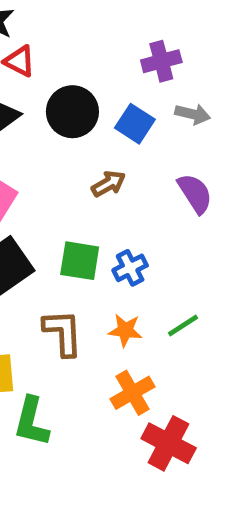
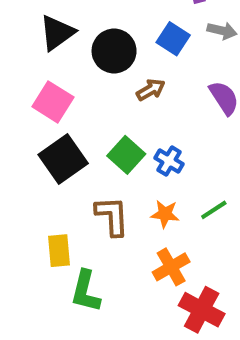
black circle: (72, 112) -> (114, 51), moved
green square: (80, 261) -> (126, 155), turned 33
blue cross: (130, 268) -> (169, 161), turned -32

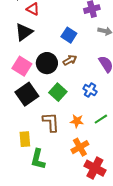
blue square: (173, 39) -> (69, 35), moved
black circle: (114, 51) -> (47, 63), moved
blue cross: (169, 161) -> (90, 90), moved

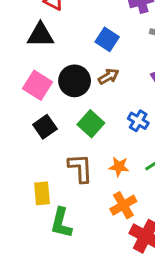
black triangle: (24, 32) -> (40, 35), turned 36
black square: (27, 94) -> (45, 127), size x0.7

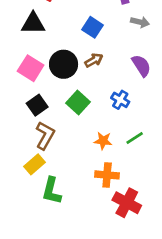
brown L-shape: (80, 168) -> (45, 135), moved, turned 32
yellow rectangle: (42, 193) -> (35, 164), turned 54
orange cross: (123, 205) -> (107, 175), turned 35

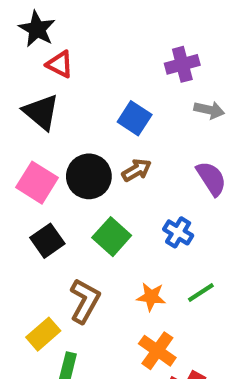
black triangle: (33, 23) -> (41, 112), turned 40
brown L-shape: (45, 135) -> (85, 301), moved
orange cross: (107, 175) -> (157, 351), turned 30

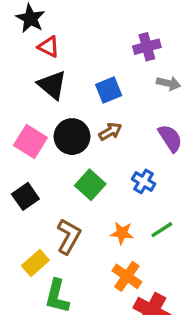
black triangle: (41, 112) -> (52, 85), moved
blue square: (135, 118) -> (109, 90), turned 35
black square: (47, 241) -> (25, 196), moved

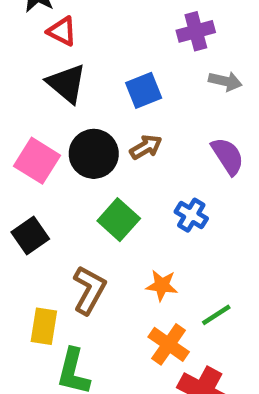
green line: (162, 230) -> (216, 315), moved
yellow rectangle: (35, 263) -> (44, 326), turned -40

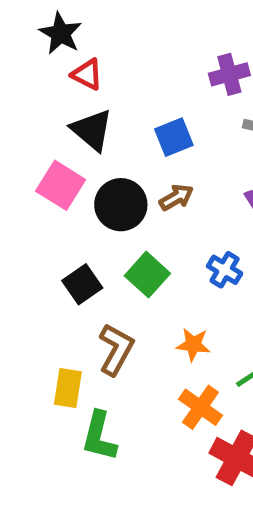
pink square: (37, 161) -> (61, 185), moved
black square: (30, 235) -> (82, 284), moved

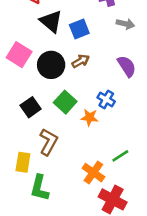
black triangle: (92, 130) -> (51, 21), moved
orange star: (193, 345) -> (90, 117), moved

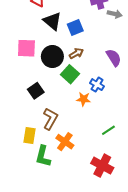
gray arrow: (125, 24) -> (115, 14), moved
pink square: (19, 55) -> (26, 48), turned -30
green square: (65, 102) -> (70, 74), moved
orange cross: (93, 173) -> (65, 142), moved

